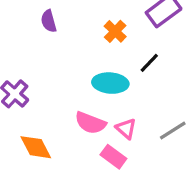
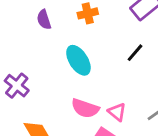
orange cross: (115, 31) -> (88, 13), moved, turned 36
cyan ellipse: (110, 83) -> (78, 60), moved, turned 56

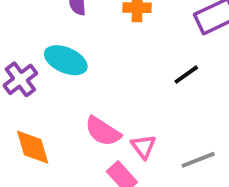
cyan ellipse: (78, 60) -> (66, 60), moved, turned -48

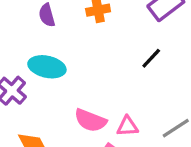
pink triangle: (144, 147) -> (127, 126), turned -45

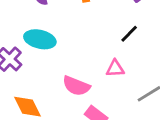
pink triangle: (127, 126) -> (115, 68), moved

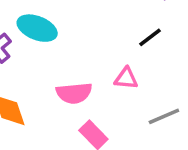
pink semicircle: (76, 86) -> (74, 93), turned -36

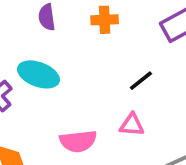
black line: (150, 37) -> (141, 81), moved

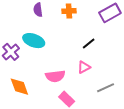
pink triangle: (132, 125) -> (84, 67), turned -32

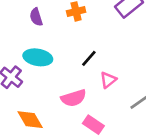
black line: (89, 43) -> (89, 58), moved

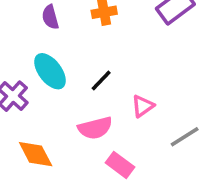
cyan ellipse: (38, 57) -> (50, 71), turned 40
black line: (89, 58) -> (101, 80), moved

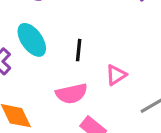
black line: (101, 80) -> (79, 50), turned -40

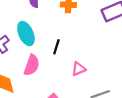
pink semicircle: (72, 94) -> (32, 65), moved, turned -70

